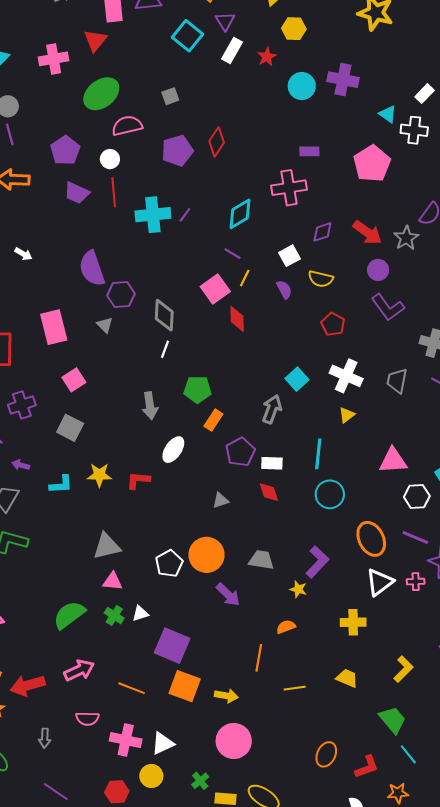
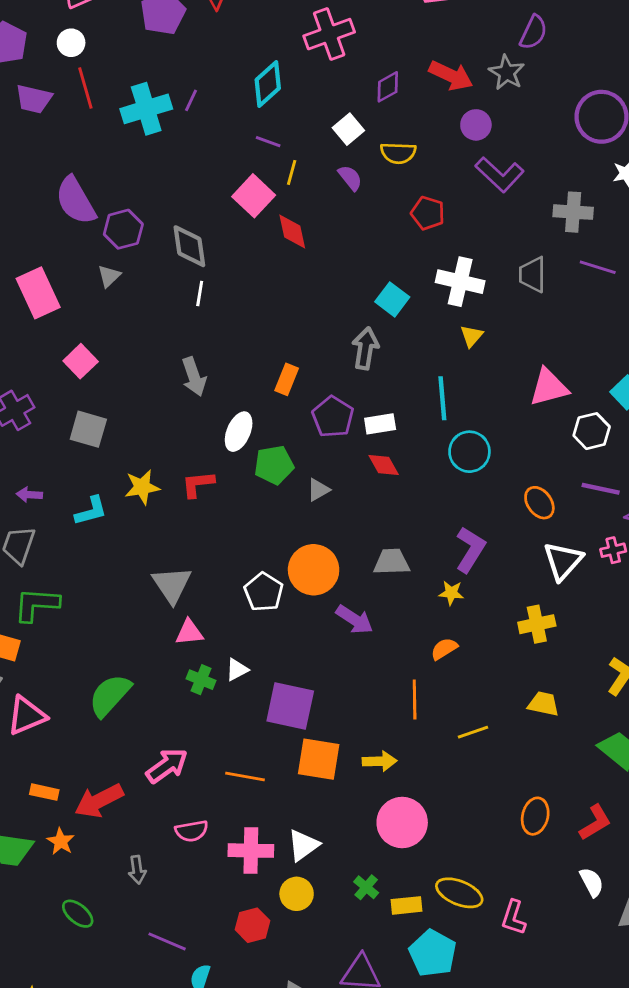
gray triangle: (105, 325) -> (109, 276), turned 42
green pentagon: (198, 389) -> (274, 465), moved
orange ellipse: (371, 539) -> (539, 503), size x0.7
gray triangle: (107, 546) -> (172, 585), turned -40
green semicircle: (69, 615) -> (110, 695), moved

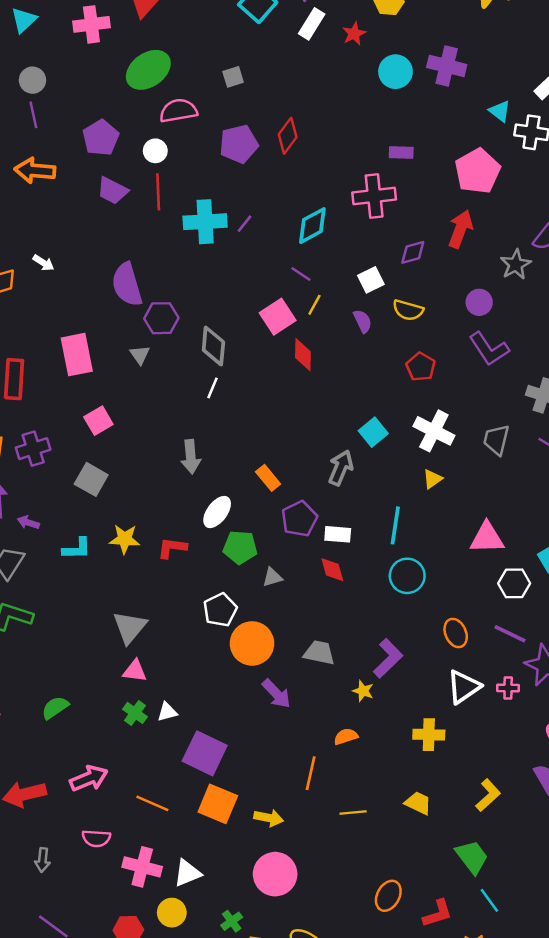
red arrow: (451, 76) -> (460, 229), moved, turned -108
gray triangle: (109, 276) -> (140, 355), turned -35
orange rectangle: (287, 379) -> (268, 478), turned -75
white pentagon: (264, 592) -> (220, 610), moved
green semicircle: (110, 695) -> (55, 708), size x0.7

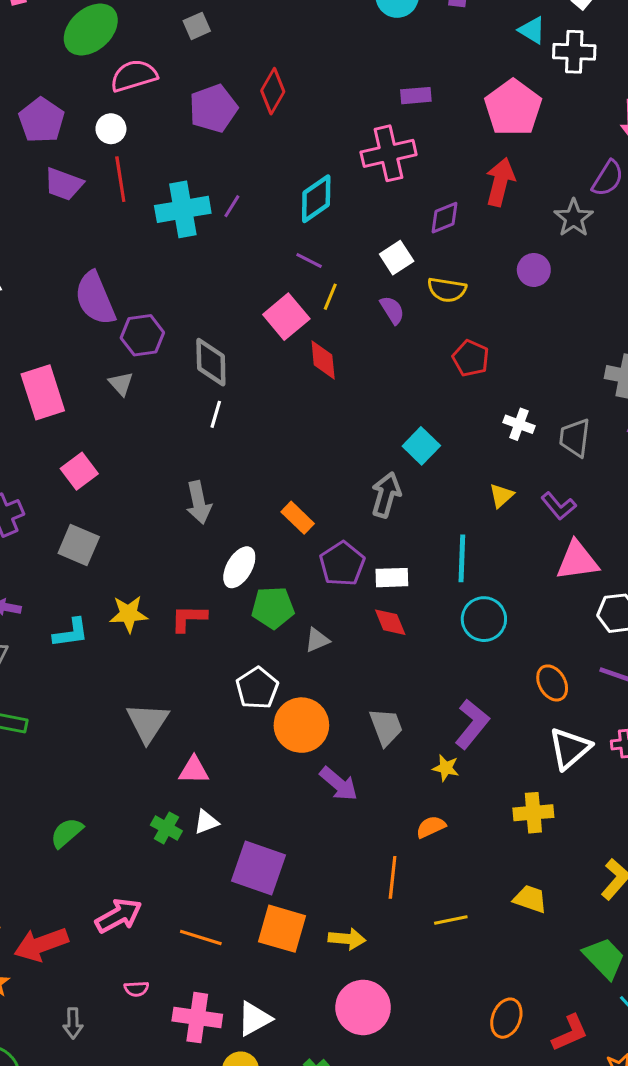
purple L-shape: (489, 349) -> (559, 506), moved, size x0.7
white cross: (434, 431) -> (519, 424), moved, size x0.6
gray trapezoid: (319, 653) -> (386, 727), turned 64
pink triangle: (135, 671) -> (194, 770), moved
pink semicircle: (96, 838) -> (136, 989), size x0.7

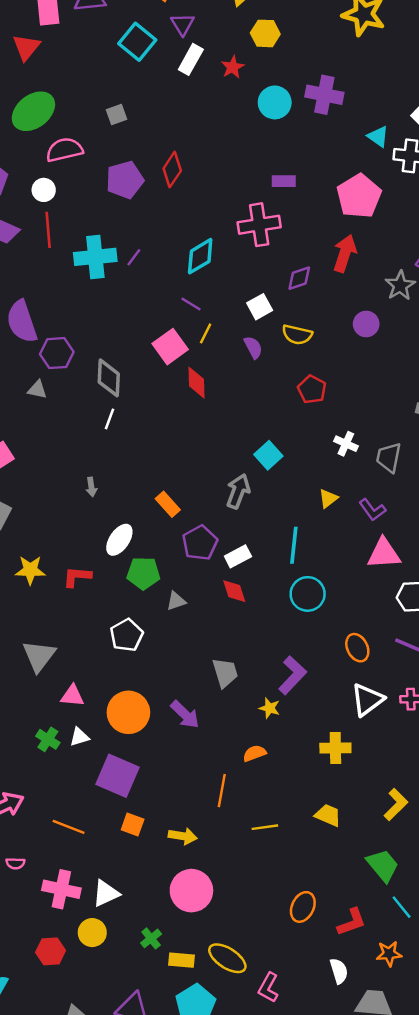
gray triangle: (121, 384) -> (37, 390), turned -40
gray arrow: (199, 502) -> (91, 487), size x0.6
white rectangle: (392, 578) -> (238, 556), turned -30
orange circle: (301, 725) -> (128, 712), moved
orange square: (282, 929) -> (133, 825), size x0.6

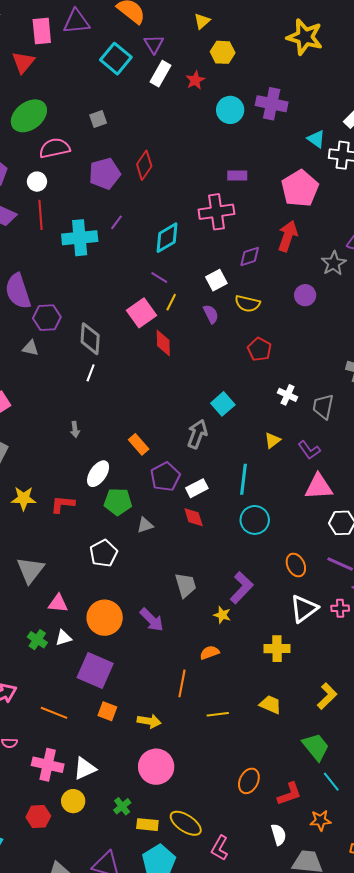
purple line: (134, 257) -> (117, 222), moved

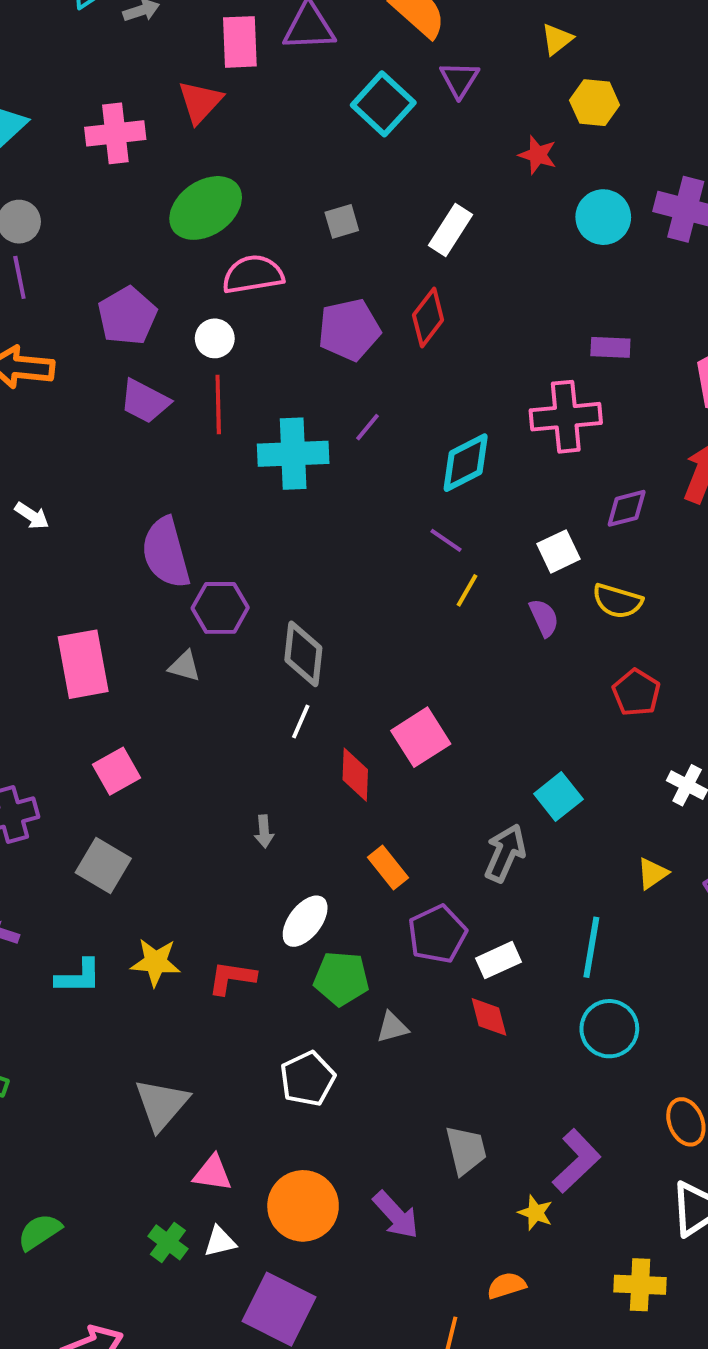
white rectangle: (160, 74) -> (451, 230), moved
red star: (195, 80) -> (538, 155), turned -30
pink square: (142, 313) -> (421, 737), moved
red diamond: (163, 343) -> (355, 775), moved

